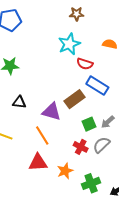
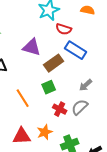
purple triangle: (52, 112) -> (32, 47), moved
green square: (89, 124) -> (49, 87), moved
red triangle: (38, 163) -> (22, 136), moved

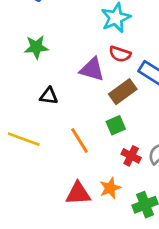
red semicircle: (64, 29) -> (120, 54), moved

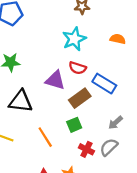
black triangle: (49, 96) -> (21, 101), size x1.6

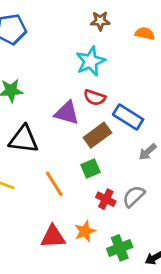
orange semicircle: (118, 39) -> (145, 33), moved
gray arrow: (115, 123) -> (148, 152), moved

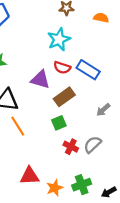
blue rectangle: (128, 117) -> (88, 70), moved
orange line: (54, 184) -> (18, 126), moved
orange star: (85, 231) -> (55, 188), moved

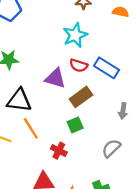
gray arrow: (103, 110) -> (123, 111), turned -40
red cross: (71, 147) -> (59, 151), moved

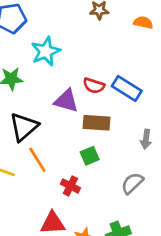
cyan star: (75, 35) -> (46, 51), moved
brown rectangle: (81, 97) -> (97, 123), turned 40
black triangle: (19, 100) -> (24, 127), turned -48

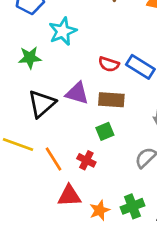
purple triangle: (66, 101) -> (77, 93), moved
orange line: (37, 160) -> (53, 159), moved

